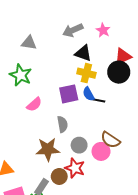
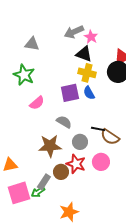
pink star: (103, 30) -> (91, 37), moved
black line: (98, 100) -> (98, 129), moved
gray semicircle: (62, 124) -> (64, 122), turned -49
pink circle: (101, 151) -> (101, 162), moved

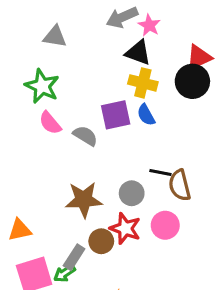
pink semicircle: (37, 103) -> (50, 123), moved, turned 91
gray semicircle: (64, 122) -> (85, 136), moved
brown semicircle: (110, 137) -> (180, 185), turned 42

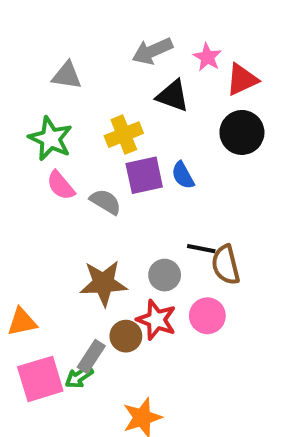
pink star: (149, 25) -> (207, 57), moved
red triangle: (199, 57) -> (242, 80), moved
yellow cross: (143, 83) -> (124, 135), moved, turned -36

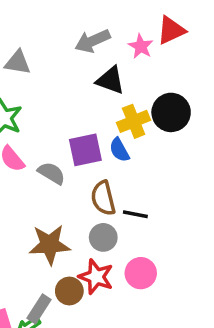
red triangle: (242, 80) -> (171, 30), moved
yellow cross: (124, 135) -> (134, 121), moved
brown semicircle: (226, 265) -> (103, 198), moved

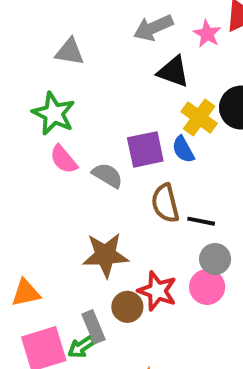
yellow cross: (134, 121) -> (199, 118), turned -32
gray circle: (103, 237) -> (215, 259), moved
gray rectangle: (39, 309) -> (93, 327), turned -56

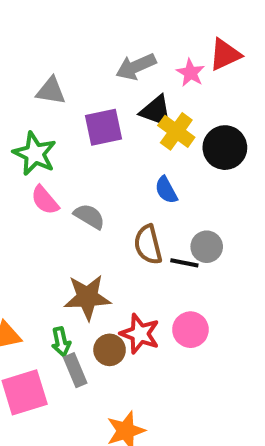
yellow cross: (199, 118) -> (176, 131), moved
purple square: (145, 149) -> (103, 127), moved
gray circle: (215, 259) -> (207, 247), moved
green arrow: (82, 347) -> (61, 342), moved, turned -68

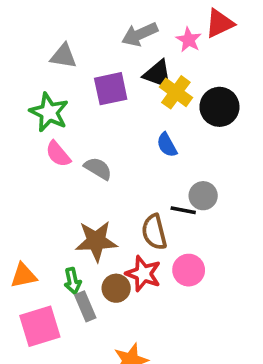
brown semicircle: (148, 245) -> (154, 232), moved

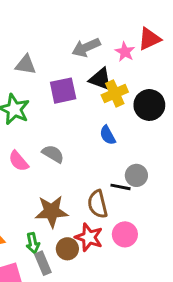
yellow cross: (176, 92) -> (115, 93), turned 30
pink semicircle: (58, 154) -> (18, 161), moved

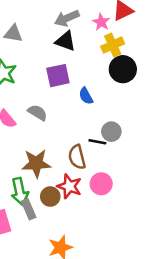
black triangle: (100, 79) -> (66, 41), moved
purple square: (63, 91) -> (58, 76), moved
yellow cross: (115, 93) -> (113, 45), moved
green arrow: (33, 243) -> (20, 191), size x1.5

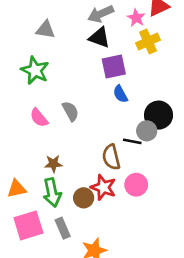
black circle: (123, 69) -> (159, 115), moved
purple square: (58, 76) -> (114, 66), moved
gray semicircle: (38, 112) -> (70, 111), turned 30
brown star: (36, 163) -> (53, 164), moved, size x0.6
gray rectangle: (29, 209) -> (63, 228), moved

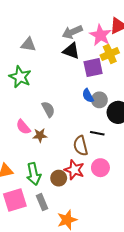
pink star: (136, 18) -> (100, 35), size x1.5
purple square: (114, 66) -> (93, 68), moved
pink semicircle: (39, 118) -> (23, 127), moved
gray circle: (147, 131) -> (99, 100), moved
brown star: (53, 164) -> (40, 135), moved

